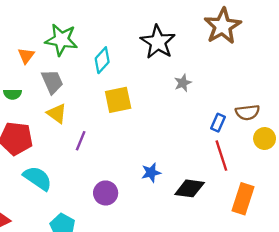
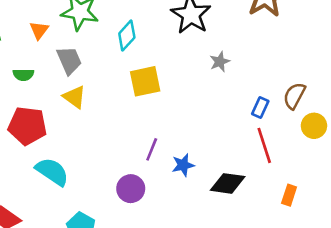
brown semicircle: (248, 112) -> (294, 96), turned 125
purple line: (81, 141) -> (152, 149), moved
orange rectangle: (243, 199) -> (289, 195), size x0.6

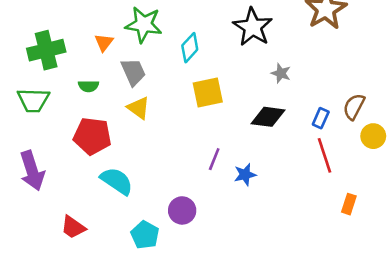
gray star: (220, 62) -> (281, 73), turned -30
black diamond: (228, 183) -> (268, 117), moved
purple circle: (131, 189) -> (182, 210), moved

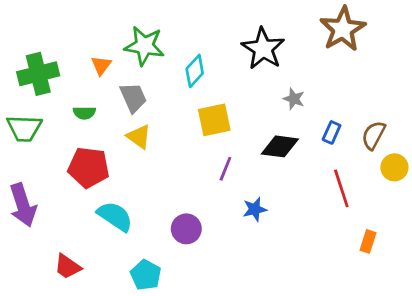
blue rectangle: (321, 118) -> (332, 132), moved
purple line: (214, 159) -> (225, 169), moved
purple circle: (182, 210) -> (186, 229), moved

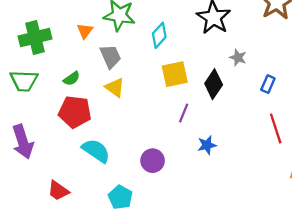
green semicircle: (84, 113) -> (72, 79), moved, turned -35
black diamond: (280, 146) -> (214, 84), moved, turned -64

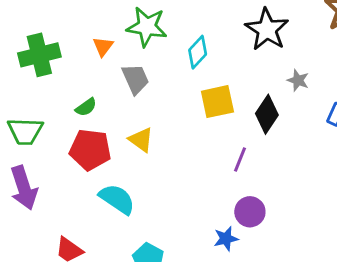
green trapezoid: (24, 81) -> (25, 131), moved
yellow triangle: (115, 87) -> (141, 140), moved
purple line: (184, 113) -> (240, 159), moved
blue star: (207, 145) -> (226, 239), moved
purple circle: (153, 161) -> (250, 212), moved

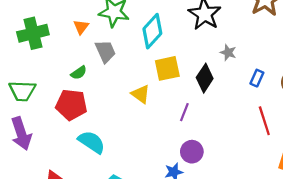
cyan diamond: (198, 52) -> (152, 31), size x1.4
green semicircle: (86, 107) -> (79, 73), moved
yellow triangle: (141, 140) -> (141, 94), moved

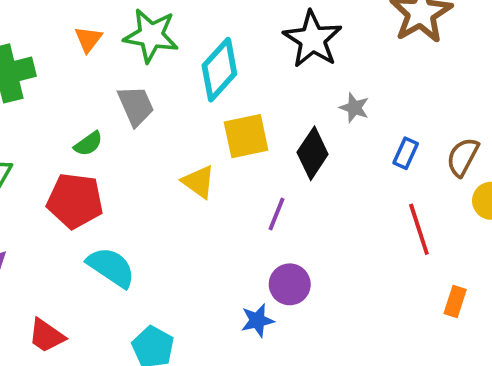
orange triangle: (81, 27) -> (88, 39), moved

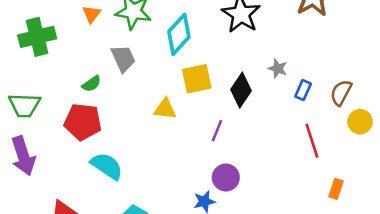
gray star: (354, 108) -> (278, 69), moved
yellow triangle: (199, 182) -> (165, 109), turned -30

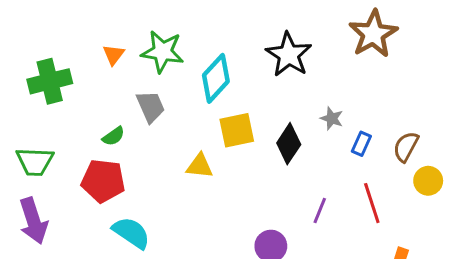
purple line: (217, 131) -> (320, 210), moved

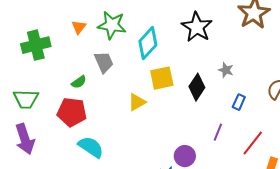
blue rectangle: (361, 144) -> (239, 102), moved
yellow triangle: (200, 166) -> (137, 102), turned -36
red line: (372, 203) -> (253, 143), moved, turned 56

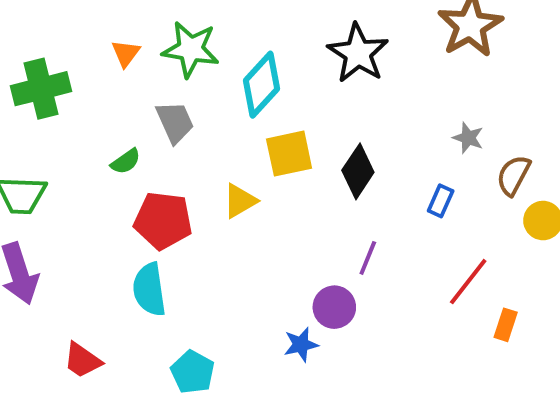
gray star: (226, 70) -> (468, 138), moved
red pentagon: (72, 112) -> (163, 221), moved
purple line: (218, 132) -> (368, 258), moved
cyan semicircle: (91, 147) -> (149, 289), turned -132

